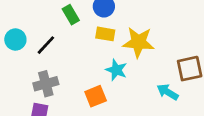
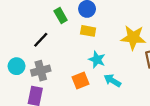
cyan circle: (15, 40) -> (17, 66), moved
yellow star: (138, 42) -> (133, 38), moved
cyan arrow: (167, 92) -> (112, 80), moved

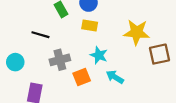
black line: (41, 40) -> (40, 35), turned 63
gray cross: (41, 71) -> (60, 60), moved

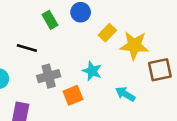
yellow rectangle: (90, 25) -> (107, 33), moved, turned -56
cyan arrow: (115, 77) -> (125, 94), moved

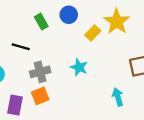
yellow star: (134, 45) -> (117, 22), moved, turned 30
cyan arrow: (125, 94) -> (118, 97), moved, turned 42
orange square: (73, 95) -> (40, 96), moved

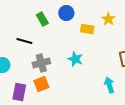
yellow star: (117, 22) -> (108, 19), size x0.6
yellow rectangle: (93, 33) -> (87, 29), turned 56

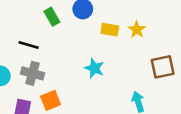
yellow star: (108, 19) -> (137, 30), moved
gray cross: (41, 63) -> (33, 73), moved, turned 30

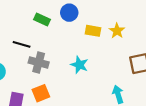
green rectangle: (52, 17) -> (42, 19), turned -35
gray cross: (33, 73) -> (39, 63), moved

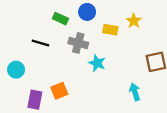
yellow star: (117, 31) -> (134, 21), moved
gray cross: (39, 63) -> (78, 43), moved

